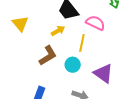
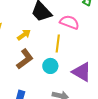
yellow arrow: (58, 31) -> (24, 35), moved

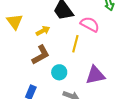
cyan circle: (50, 66) -> (59, 72), moved
purple triangle: (82, 72) -> (95, 75), turned -50

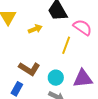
brown L-shape: (41, 55) -> (29, 69), moved, turned 55
cyan circle: (59, 72) -> (56, 78), moved

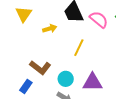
pink semicircle: (82, 27) -> (99, 19), moved

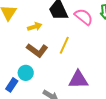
brown L-shape: (40, 68) -> (37, 50), moved
cyan circle: (66, 79) -> (26, 73), moved

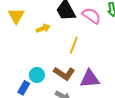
brown L-shape: (37, 50) -> (64, 73), moved

